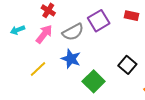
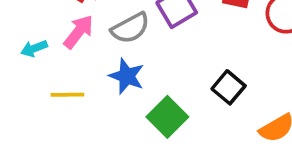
cyan arrow: (17, 30) -> (34, 48), moved
yellow line: (38, 69) -> (67, 95), turned 42

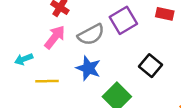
cyan arrow: (34, 48) -> (24, 59), moved
black square: (229, 87) -> (150, 66), moved

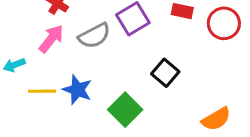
blue star: (88, 68) -> (77, 90), moved

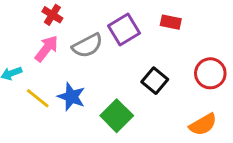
red circle: (224, 23) -> (210, 73), moved
yellow line: (42, 91) -> (38, 98), turned 40

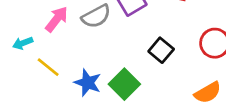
blue star: (71, 97) -> (88, 83), moved

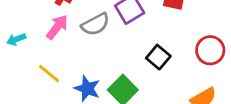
cyan arrow: (23, 43) -> (16, 39), moved

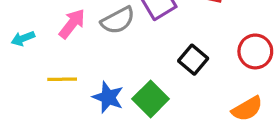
yellow line: (49, 73) -> (62, 79), turned -40

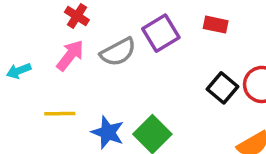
black square: (193, 60) -> (222, 88), moved

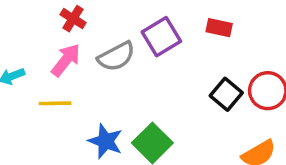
yellow line: (60, 114) -> (55, 103), moved

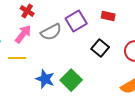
black square: (226, 94) -> (100, 48), moved

